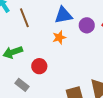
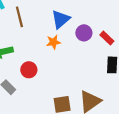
blue triangle: (63, 15) -> (61, 19), turned -36

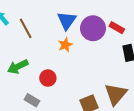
purple circle: (84, 33) -> (93, 28), size x1.5

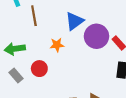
orange star: (65, 45) -> (57, 45), moved
gray rectangle: (32, 100) -> (16, 76), moved

